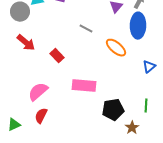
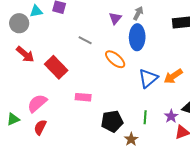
red rectangle: (57, 56) -> (56, 67), size x1.6
blue triangle: (149, 67) -> (148, 78), size x1.5
pink rectangle: (84, 86) -> (83, 97), size x0.7
green triangle: (14, 125) -> (13, 119), moved

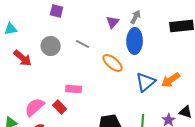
cyan triangle: (36, 11) -> (11, 29), moved
gray circle: (19, 23) -> (51, 46), moved
red rectangle: (56, 67) -> (60, 107), moved, size x0.6
pink rectangle: (83, 97) -> (74, 89), moved

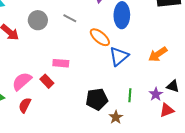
blue triangle: (146, 82) -> (119, 56), moved

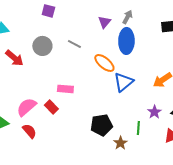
purple star: (156, 94) -> (154, 112), moved
green line: (130, 95) -> (138, 128), moved
red semicircle: (25, 105) -> (29, 131), turned 112

